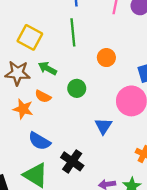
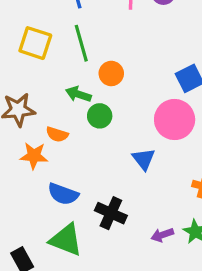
yellow square: (30, 37) -> (35, 43), moved
orange circle: (106, 58) -> (111, 73), moved
green arrow: (48, 68) -> (78, 94), moved

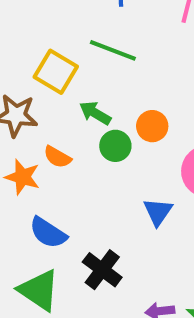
yellow square: (35, 43) -> (56, 72), moved
green line: (81, 43) -> (113, 50), turned -66
orange circle: (111, 73) -> (152, 126), moved

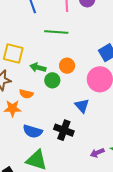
green line: (113, 50) -> (56, 32), moved
black cross: (102, 270) -> (64, 130), moved

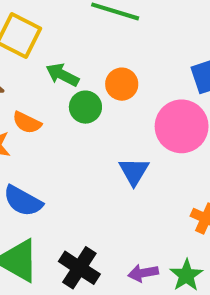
black cross: (64, 130) -> (79, 268), moved

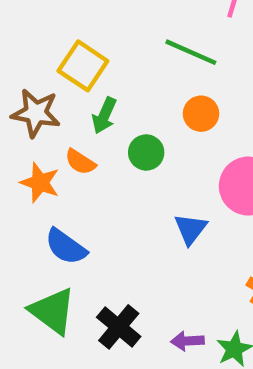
green arrow: (62, 75) -> (104, 115), moved, turned -100
orange circle: (122, 84) -> (201, 114), moved

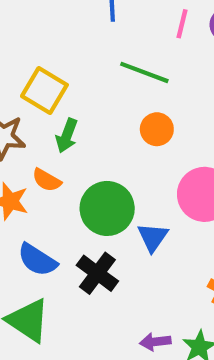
green circle: (146, 152) -> (107, 208), moved, size x1.6
black cross: (119, 327) -> (97, 273), moved

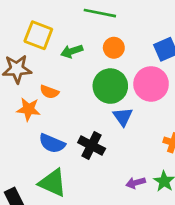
green arrow: (67, 136) -> (72, 51), moved, turned 60
green circle: (107, 208) -> (110, 86), moved

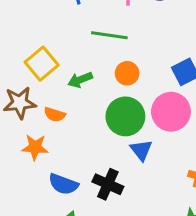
yellow square: (38, 35) -> (42, 64), turned 32
orange semicircle: (49, 92) -> (55, 115), moved

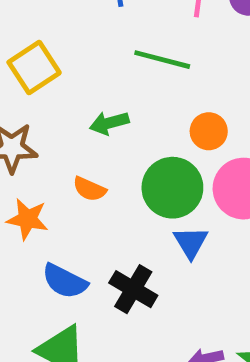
yellow square: (42, 64) -> (34, 67), moved
orange circle: (127, 73) -> (209, 131), moved
orange semicircle: (55, 115) -> (89, 189), moved

